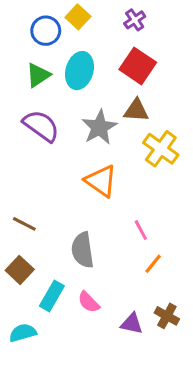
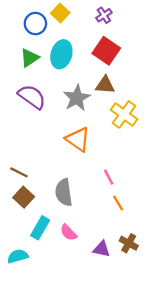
orange line: (153, 264) -> (118, 203), turned -70
brown square: (20, 270) -> (24, 197), moved

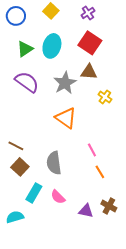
blue circle: (35, 24) -> (16, 16), moved
yellow cross: (124, 114) -> (105, 97), size x0.6

